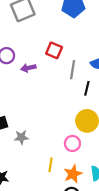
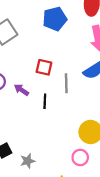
purple arrow: (28, 68) -> (21, 90), turned 56
black line: (87, 88) -> (45, 101), moved

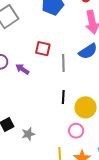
black line: (45, 101) -> (63, 97), moved

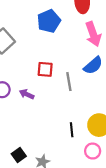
black line: (63, 97) -> (72, 130), moved

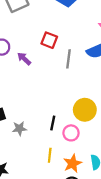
black line: (72, 130) -> (53, 123), moved

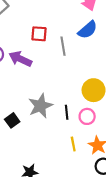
purple arrow: (24, 59) -> (20, 59), size x1.5
gray star: (19, 129) -> (40, 106), moved, size x1.6

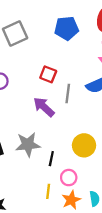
purple arrow: (20, 59) -> (44, 107), moved
pink circle: (87, 116) -> (69, 178), moved

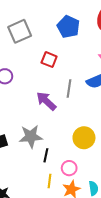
blue pentagon: (67, 28) -> (68, 27), turned 30
red square: (48, 74) -> (49, 60), moved
black line: (51, 159) -> (46, 155), moved

